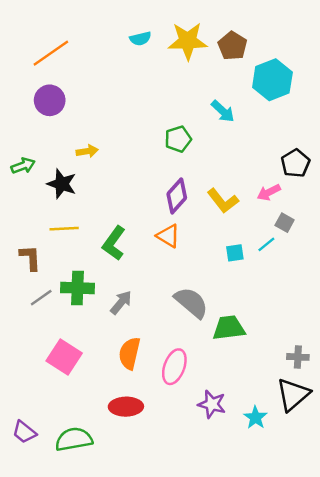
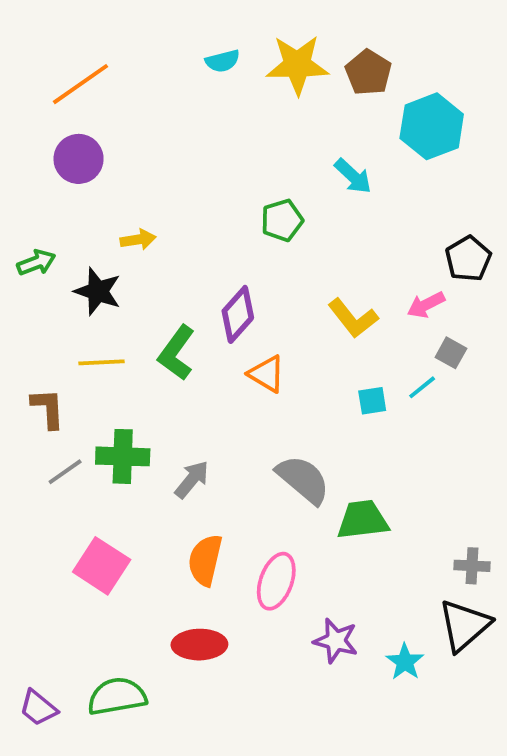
purple diamond: (177, 196) -> (238, 314), moved
green L-shape: (114, 243) -> (176, 353), moved
purple trapezoid: (24, 432) -> (38, 708), moved

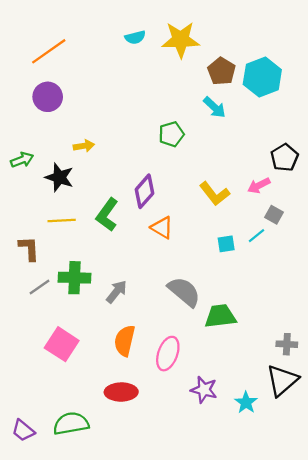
brown pentagon: (368, 73) -> (221, 71), moved

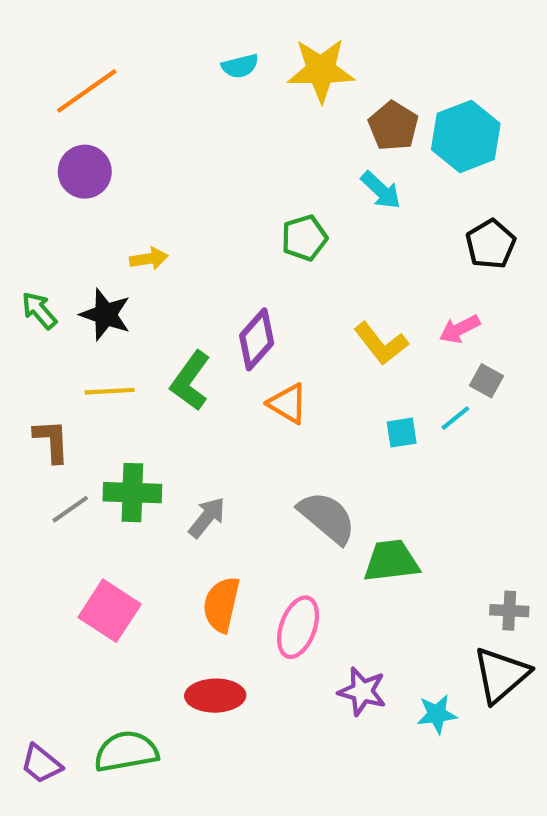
black pentagon: (284, 158) -> (491, 244), moved
green arrow: (22, 160) -> (39, 310), moved, turned -110
cyan star: (246, 403) -> (437, 714), turned 30

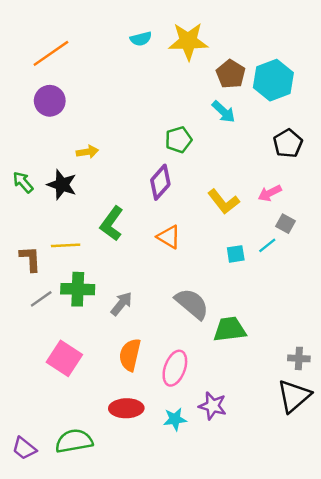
purple diamond: (257, 339) -> (160, 182), moved
yellow line: (110, 391) -> (66, 245), moved
cyan star: (437, 714) -> (175, 419), moved

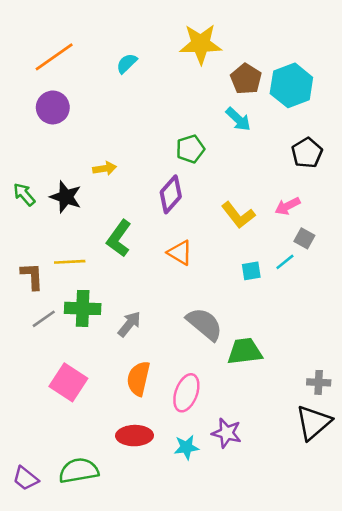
cyan semicircle: (141, 39) -> (127, 63), moved, turned 150
yellow arrow: (87, 152) -> (105, 168), moved

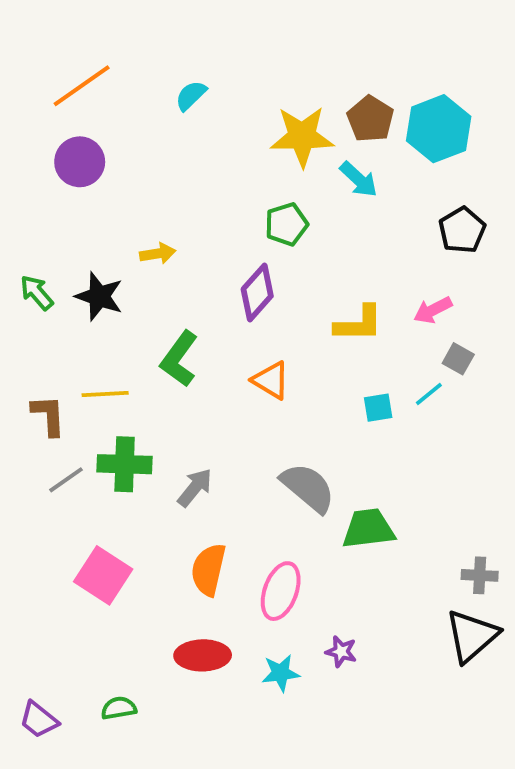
yellow star: (201, 44) -> (302, 136), moved
yellow L-shape: (238, 215) -> (359, 324), turned -52
purple star: (227, 433) -> (341, 652), size x0.7
green semicircle: (79, 471) -> (119, 708), size x0.6

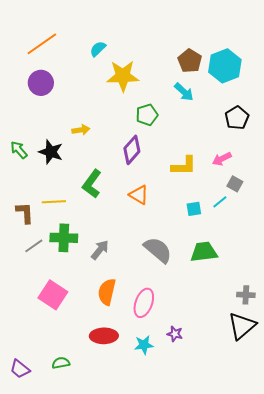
yellow star: (302, 136) -> (123, 76), moved
green trapezoid: (368, 529) -> (204, 252), moved

